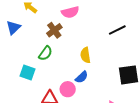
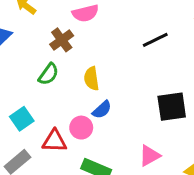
yellow semicircle: (85, 55) -> (92, 79), moved
cyan square: (28, 72) -> (22, 119), moved, turned 35

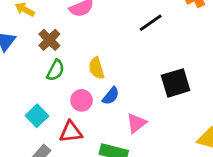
brown cross: (62, 40) -> (49, 40), moved
pink circle: (81, 128) -> (82, 100), moved
pink triangle: (150, 156) -> (136, 123), moved

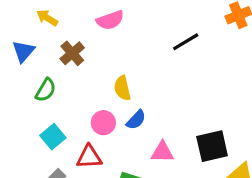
green semicircle: (56, 70) -> (46, 90), moved
black square: (176, 83) -> (212, 146), moved
pink triangle: (136, 123) -> (162, 152), turned 35

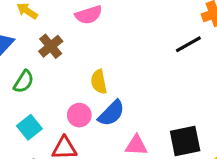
black line: (186, 42) -> (188, 44), moved
blue semicircle: (136, 120) -> (111, 113), size x1.4

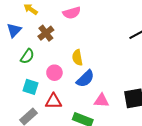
pink circle: (79, 115) -> (54, 73), moved
cyan square: (29, 127) -> (30, 87), turned -35

